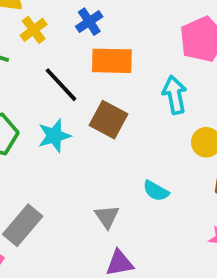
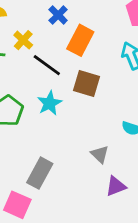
yellow cross: (34, 30) -> (23, 40), moved
orange rectangle: (112, 61) -> (80, 40), turned -52

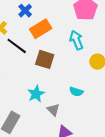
orange rectangle: (80, 40) -> (41, 29), turned 30
cyan star: (50, 103) -> (36, 94), moved

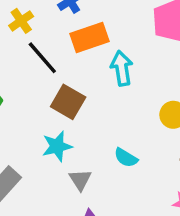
cyan arrow: (76, 40) -> (122, 68), moved
brown square: (45, 59) -> (68, 102), moved

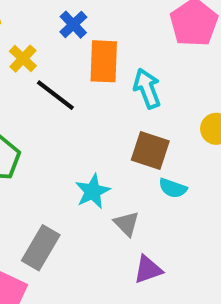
orange rectangle: (89, 37) -> (104, 61), turned -57
brown square: (68, 102) -> (150, 150), moved

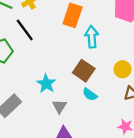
black line: (55, 95) -> (25, 30), moved
cyan star: (93, 191) -> (46, 84), turned -30

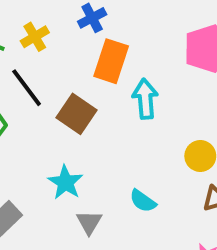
brown square: (84, 71) -> (77, 114), moved

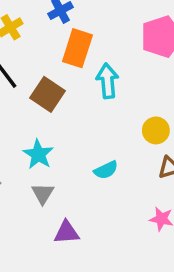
cyan semicircle: (143, 201) -> (106, 170), turned -60
gray triangle: (89, 222) -> (43, 194), moved

